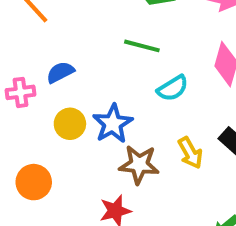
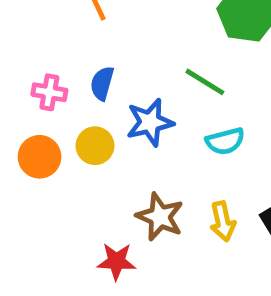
blue semicircle: (60, 72) -> (102, 83), turned -64
blue star: (113, 124) -> (150, 122), moved
orange circle: (34, 182) -> (40, 157), moved

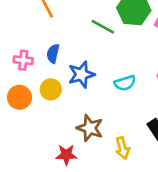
green line: (205, 82) -> (103, 27), moved
yellow arrow: (223, 221) -> (122, 148), moved

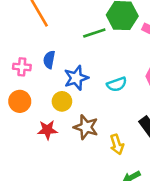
green line: (103, 27) -> (94, 33), turned -45
yellow circle: (51, 89) -> (62, 101), moved
red star: (66, 155) -> (47, 130), moved

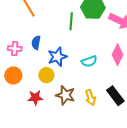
green line: (94, 33) -> (71, 21), turned -66
yellow arrow: (117, 144) -> (90, 97), moved

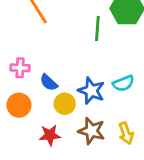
blue semicircle: (36, 43) -> (49, 83), moved, turned -56
blue star: (57, 57) -> (91, 91), moved, turned -30

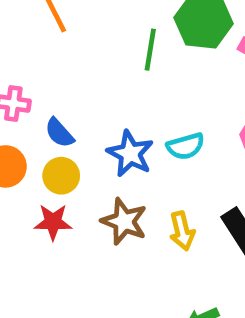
yellow circle: (65, 104) -> (61, 176), moved

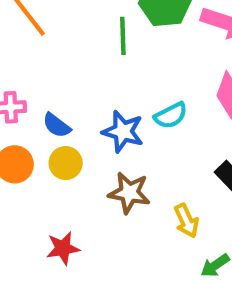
red star: (53, 222) -> (63, 248), moved
yellow arrow: (182, 231) -> (186, 221), moved

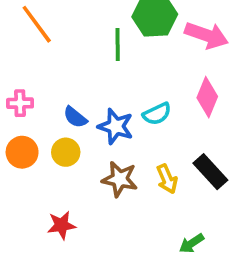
blue semicircle: (57, 125) -> (75, 117), moved
yellow arrow: (186, 221) -> (167, 179), moved

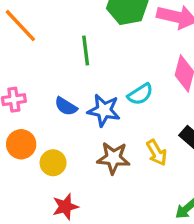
green line: (118, 44) -> (86, 50), moved
yellow circle: (66, 152) -> (53, 163), moved

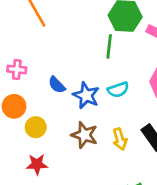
green line: (86, 50) -> (109, 46), moved

